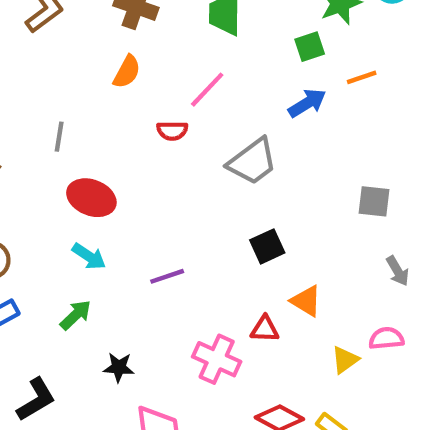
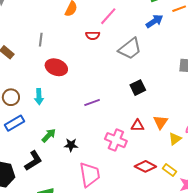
cyan arrow: (89, 256) -> (39, 97), moved, turned 56
orange triangle: (306, 301) -> (161, 122), moved, turned 35
green arrow: (76, 315) -> (49, 135), moved

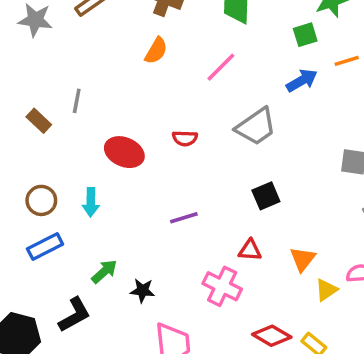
red semicircle: (93, 35) -> (185, 138), moved
gray line: (41, 40) -> (77, 101), moved
red triangle: (138, 126) -> (250, 250), moved

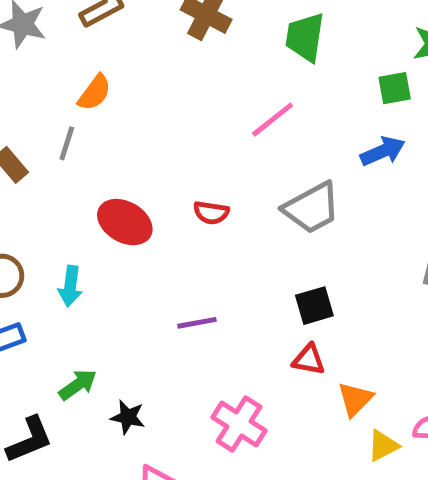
orange semicircle: (156, 51) -> (94, 93), moved
red triangle: (250, 250) -> (309, 360), moved

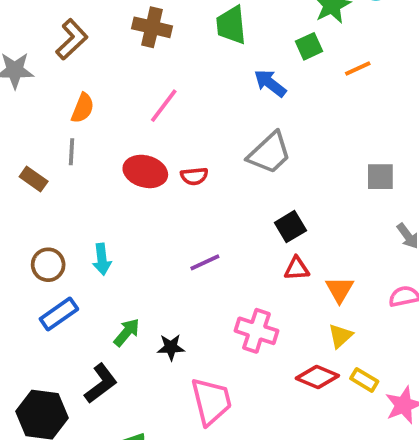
pink line: (273, 120) -> (164, 106), moved
blue arrow: (383, 151) -> (270, 83), moved, turned -104
red ellipse: (125, 222) -> (145, 171), moved
yellow triangle: (383, 446) -> (340, 336), moved

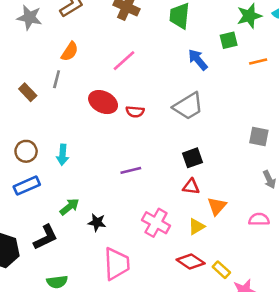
yellow triangle: (340, 336) -> (196, 227), moved

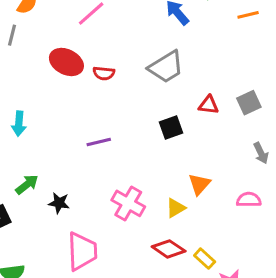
gray square: (259, 136) -> (249, 103), turned -36
red triangle: (191, 187) -> (209, 105), moved

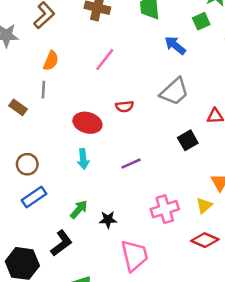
red ellipse: (66, 62) -> (87, 123), moved
cyan arrow: (19, 124) -> (83, 159), moved
pink cross: (128, 203) -> (165, 209), turned -36

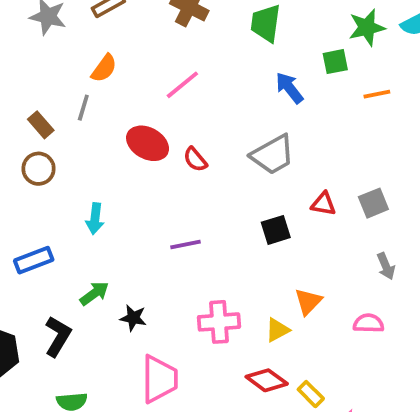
red semicircle: (124, 106) -> (195, 159), turned 42
red ellipse: (87, 123) -> (148, 143), moved
cyan arrow: (83, 159) -> (95, 219), moved
brown circle: (27, 164) -> (39, 169), moved
black L-shape: (61, 243) -> (58, 336), turned -36

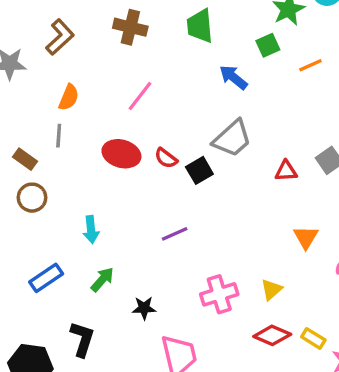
black square: (276, 230) -> (199, 170), moved
green arrow: (94, 293) -> (102, 280), moved
orange triangle: (308, 302) -> (306, 237), moved

